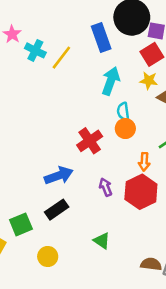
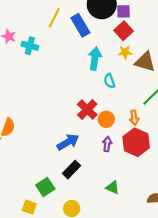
yellow line: (61, 58) -> (54, 18), moved
orange circle: (125, 129) -> (106, 119), moved
purple arrow: (106, 187) -> (107, 144), turned 40

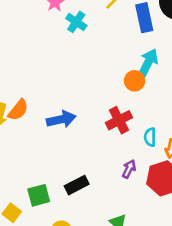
cyan semicircle: (109, 81) -> (150, 137), moved
orange circle: (106, 119) -> (135, 81), moved
blue arrow: (68, 142) -> (61, 119), moved

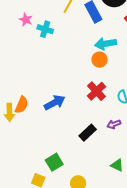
cyan arrow: (148, 63) -> (106, 44), turned -110
purple arrow: (129, 169) -> (114, 124), turned -120
black rectangle: (77, 185) -> (88, 133), moved

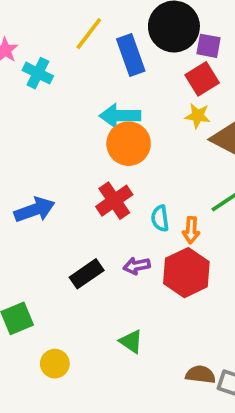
cyan arrow: (106, 44) -> (120, 116), moved
orange circle: (99, 60) -> (129, 144), size x1.5

